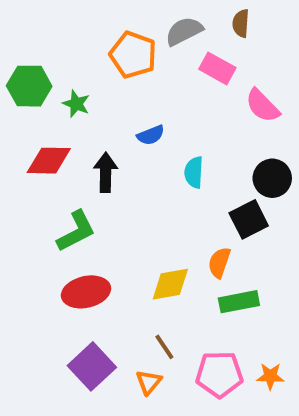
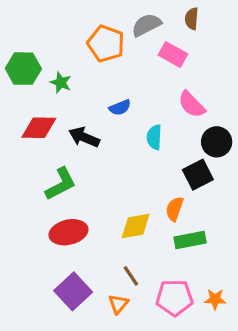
pink semicircle: (262, 106) -> (192, 104), moved
black arrow: (106, 172) -> (84, 137), turned -68

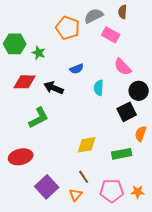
orange semicircle: (174, 209) -> (141, 134), moved
red ellipse: (69, 232) -> (21, 157), moved

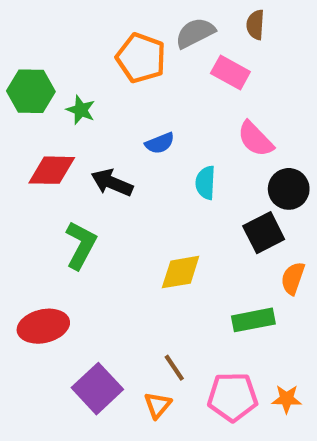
green L-shape: (39, 118) -> (81, 245), turned -35
yellow diamond: (87, 145) -> (181, 272), moved

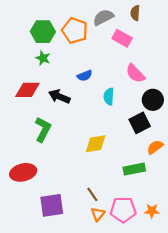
green hexagon: (31, 91) -> (43, 32), moved
orange semicircle: (293, 278) -> (155, 147), turned 35
purple square: (97, 389) -> (52, 205), turned 35
orange triangle: (158, 405) -> (98, 214), moved

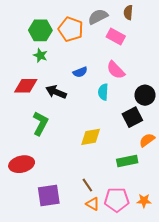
pink semicircle: (135, 73) -> (116, 70), moved
orange triangle: (98, 214) -> (93, 204), turned -40

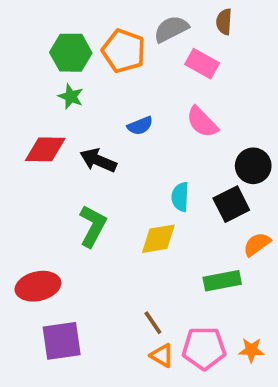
cyan semicircle: (103, 92) -> (180, 197), moved
green L-shape: (40, 123) -> (93, 226), moved
purple square: (49, 196) -> (62, 341), moved

